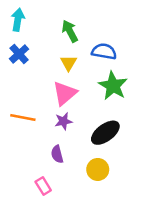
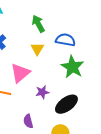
pink triangle: (65, 93) -> (20, 73), moved
purple star: (63, 121) -> (42, 92), moved

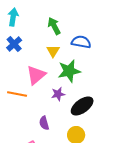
green star: (72, 67) -> (69, 71), moved, turned 30

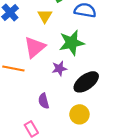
yellow triangle: (53, 51) -> (45, 16), moved

